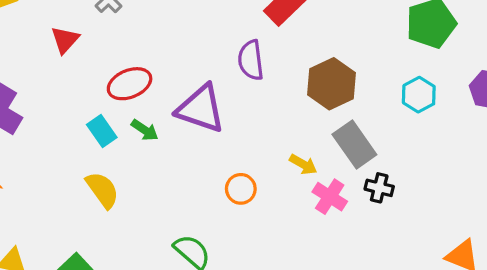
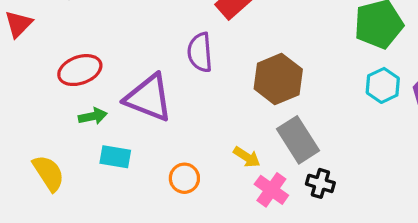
cyan hexagon: (419, 95) -> (383, 85), moved
green arrow: (145, 130) -> (93, 116), turned -48
cyan rectangle: (102, 131) -> (115, 157), moved, turned -48

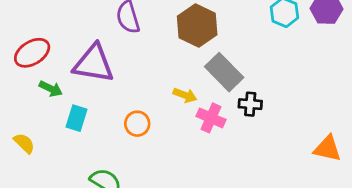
green arrow: (93, 116) -> (51, 89), turned 50
cyan rectangle: (115, 157) -> (76, 118), turned -70
yellow semicircle: (48, 173) -> (24, 143), size x0.7

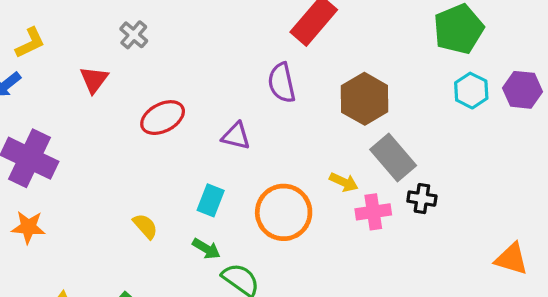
purple triangle: (94, 64) -> (236, 136), size x0.6
green arrow: (51, 89) -> (206, 249), moved
pink cross: (211, 118) -> (373, 212), turned -36
orange circle: (137, 124) -> (284, 212), size x1.8

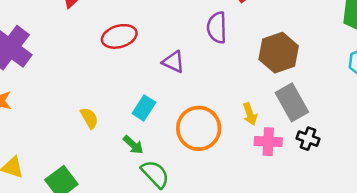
yellow arrow: (344, 182) -> (250, 114), turned 35

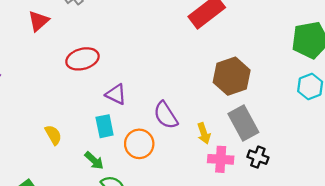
purple semicircle: (217, 28) -> (166, 115), moved, turned -32
purple triangle: (173, 62) -> (116, 94), moved
cyan rectangle: (144, 108) -> (105, 126), turned -45
orange circle: (199, 128) -> (139, 144), moved, size x0.7

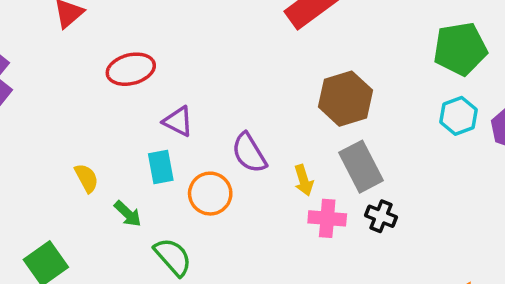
green arrow: (94, 161) -> (128, 214), moved

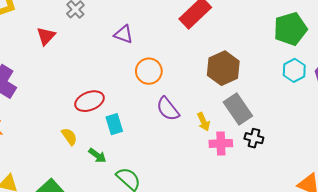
red ellipse: (131, 69) -> (90, 101), moved
purple triangle: (178, 121) -> (123, 34), moved
orange circle: (210, 194) -> (149, 71), moved

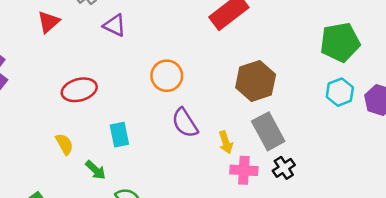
purple triangle: (123, 34) -> (115, 25), moved
red ellipse: (90, 101) -> (79, 90), moved
black cross: (254, 138) -> (284, 168), turned 36

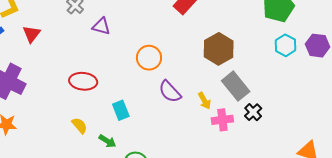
red triangle: (49, 22) -> (32, 34), moved
red ellipse: (79, 90) -> (83, 81), turned 32

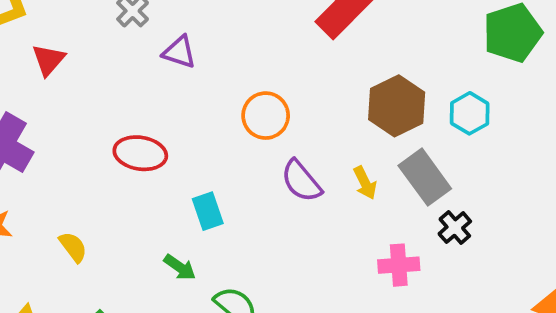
cyan hexagon: (286, 45) -> (470, 113), moved
yellow arrow: (204, 101) -> (365, 183), moved
pink cross: (222, 120) -> (399, 265), moved
yellow semicircle: (80, 126) -> (73, 247), moved

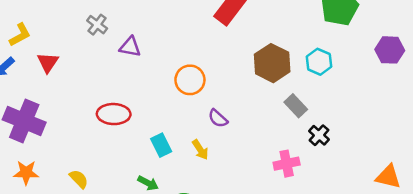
gray rectangle: (425, 177) -> (296, 106), size x0.7
purple semicircle: (301, 181) -> (218, 118), size x0.7
yellow arrow: (365, 183) -> (200, 150), moved

